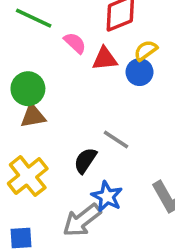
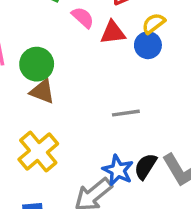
brown triangle: (33, 116) -> (42, 91), turned 32
gray line: (116, 139) -> (126, 113), turned -40
black semicircle: (85, 161) -> (145, 166), moved

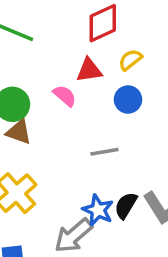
pink semicircle: (83, 17) -> (65, 96), moved
blue circle: (148, 45) -> (128, 100), moved

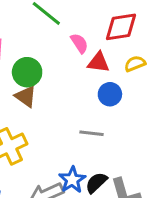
pink semicircle: (65, 96) -> (79, 43), moved
blue circle: (128, 100) -> (110, 94), moved

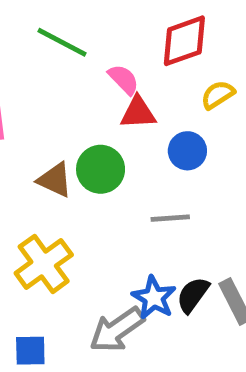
red triangle: (98, 62) -> (138, 113), moved
green circle: (27, 72) -> (101, 169), moved

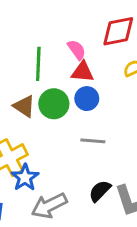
green line: (62, 42) -> (38, 64), moved, turned 56
blue circle: (187, 151) -> (87, 99), moved
blue star: (154, 298) -> (25, 177), moved

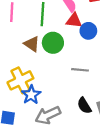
blue circle: (87, 99) -> (88, 31), moved
black semicircle: (100, 191) -> (84, 106), turned -77

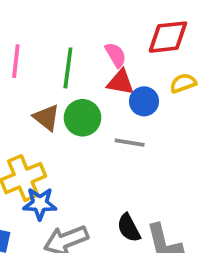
gray line: (80, 70) -> (130, 143), moved
blue star: (31, 95) -> (40, 204), turned 30

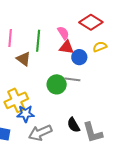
red diamond: (168, 37) -> (91, 22), turned 40
brown triangle: (46, 117) -> (24, 59), moved
green circle: (82, 118) -> (57, 84), moved

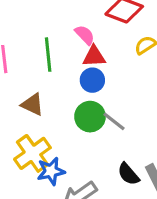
blue circle: (79, 57) -> (92, 80), moved
brown triangle: (24, 59) -> (32, 105), moved
gray line: (72, 79) -> (114, 121), moved, turned 42

